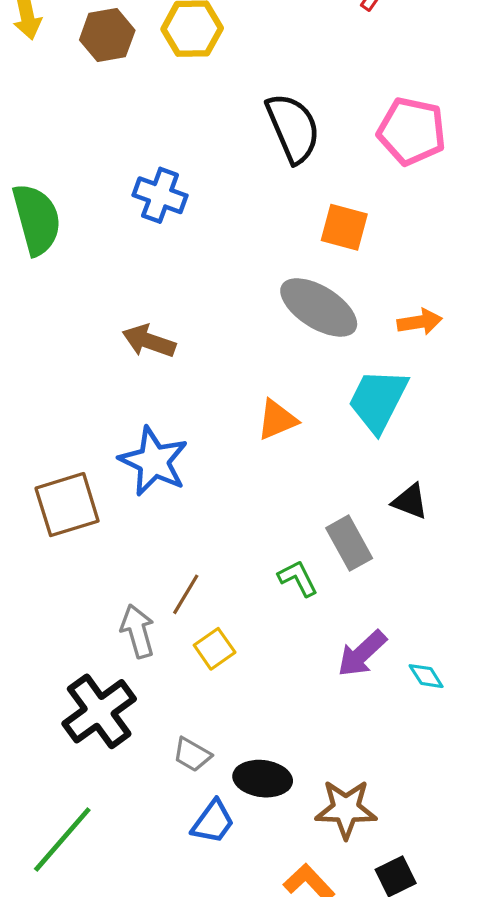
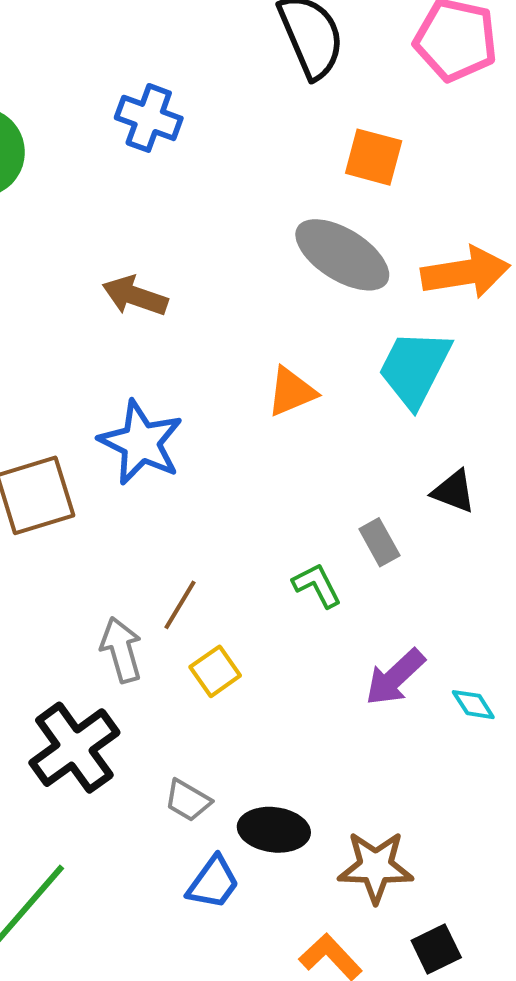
orange arrow: (420, 322) -> (465, 272), size x1.6
gray rectangle: (349, 543) -> (379, 542), size x0.7

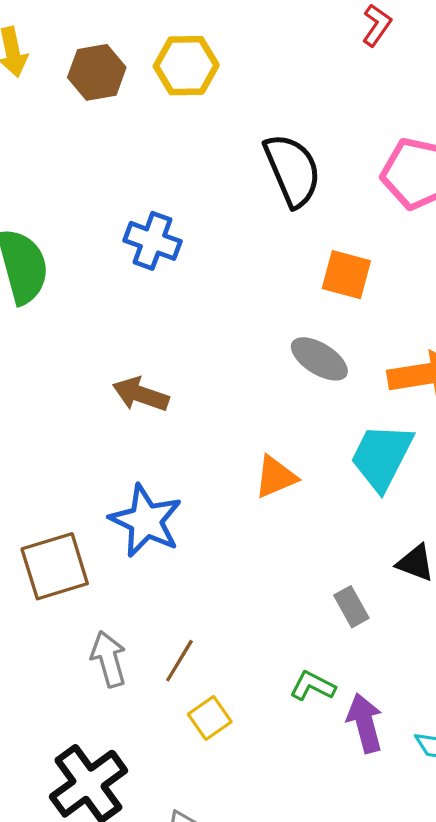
gray ellipse: (342, 255) -> (319, 359), size x0.7
green L-shape: (317, 585) -> (313, 686), moved, turned -36
gray arrow: (121, 650) -> (109, 659), moved
purple arrow: (395, 677) -> (365, 723), turned 118

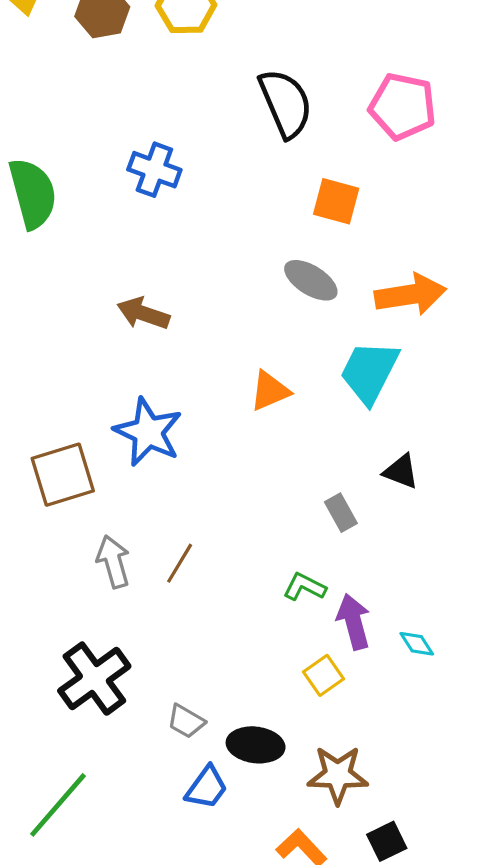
yellow square: (210, 718) -> (324, 675), moved

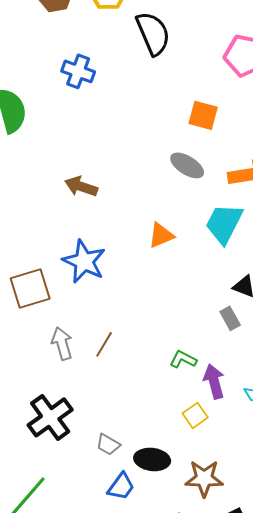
black semicircle: (286, 103) -> (153, 33), moved
blue cross: (154, 170) -> (78, 71), moved
gray rectangle: (341, 513) -> (230, 318), moved

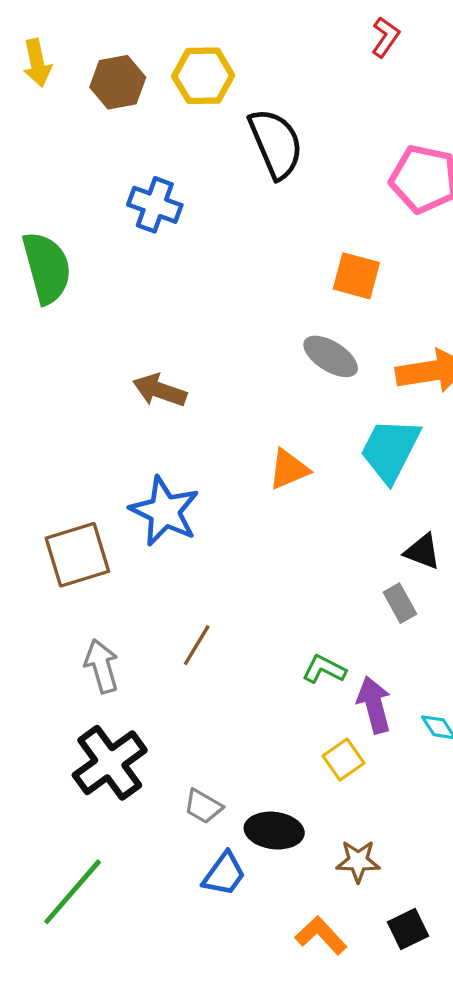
gray arrow: (62, 343) -> (102, 666), moved
brown star: (204, 478) -> (358, 861), size x0.7

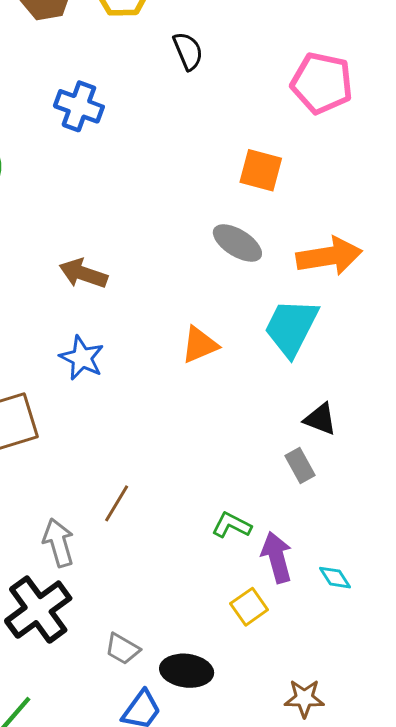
black semicircle: (276, 144) -> (188, 51), size x0.6
blue star: (164, 511) -> (82, 358), moved, size x0.7
gray arrow: (102, 666) -> (59, 543), moved
brown star: (358, 861) -> (304, 698), moved

